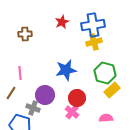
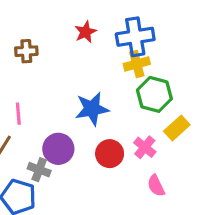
green hexagon: (105, 73) -> (154, 94), moved
yellow rectangle: (112, 90) -> (177, 128), moved
pink cross: (72, 112) -> (145, 147), moved
pink semicircle: (106, 118) -> (156, 186), turned -112

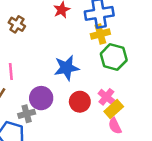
brown cross: (26, 51) -> (17, 24), turned 35
yellow rectangle: (177, 128) -> (114, 109), moved
gray cross: (39, 170) -> (27, 114), turned -35

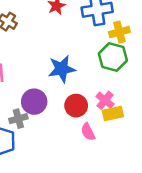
yellow cross: (100, 34) -> (119, 32), moved
yellow rectangle: (114, 109) -> (113, 113), turned 30
pink semicircle: (115, 126) -> (88, 132), moved

